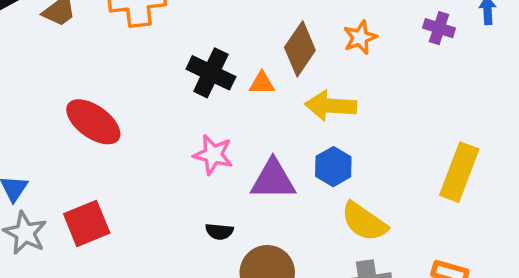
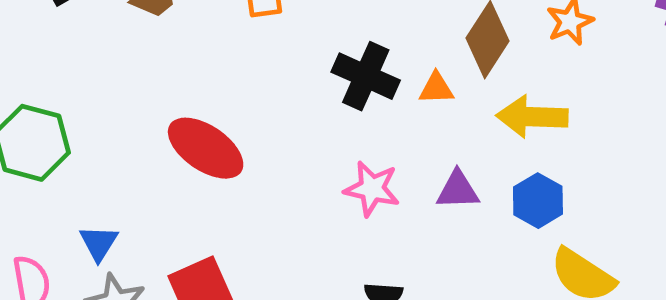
purple triangle: (273, 180) -> (458, 190), moved, size x0.7

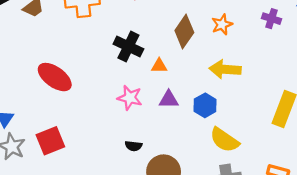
orange triangle: (436, 88) -> (159, 66), moved
yellow arrow: (532, 117) -> (225, 69), moved

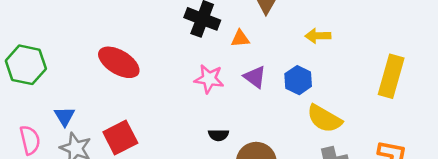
yellow arrow: (225, 69) -> (318, 36), size x0.7
purple triangle: (169, 99) -> (255, 77), turned 42

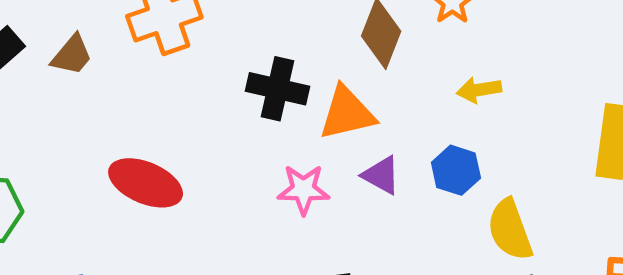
orange triangle: (240, 39) -> (347, 113), size x1.8
yellow semicircle: (324, 119) -> (510, 230), turned 48

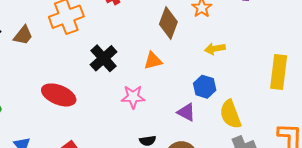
black cross: (277, 89) -> (104, 58), moved, turned 36
orange triangle: (347, 113) -> (153, 61), size x0.7
purple triangle: (381, 175) -> (186, 112), moved

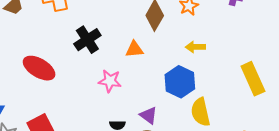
yellow rectangle: (279, 72) -> (253, 79), turned -40
blue hexagon: (205, 87) -> (180, 82), size x1.4
purple triangle: (186, 112) -> (148, 115), moved

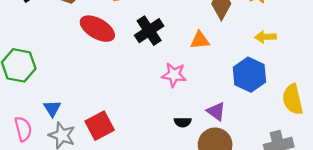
red ellipse: (39, 68) -> (97, 29), moved
yellow semicircle: (201, 112) -> (293, 99), moved

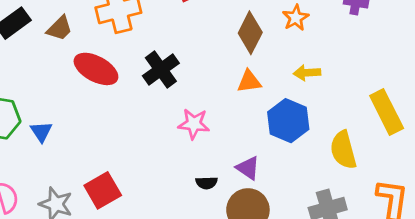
orange triangle: (200, 40) -> (249, 81), moved
blue triangle: (52, 108) -> (41, 132), moved

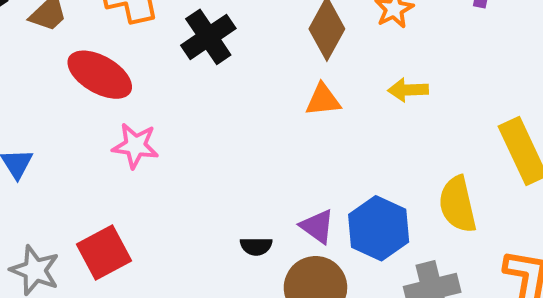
black cross: (161, 70) -> (208, 37), moved
blue hexagon: (288, 121) -> (379, 228), moved
pink star: (194, 124) -> (135, 146), moved

